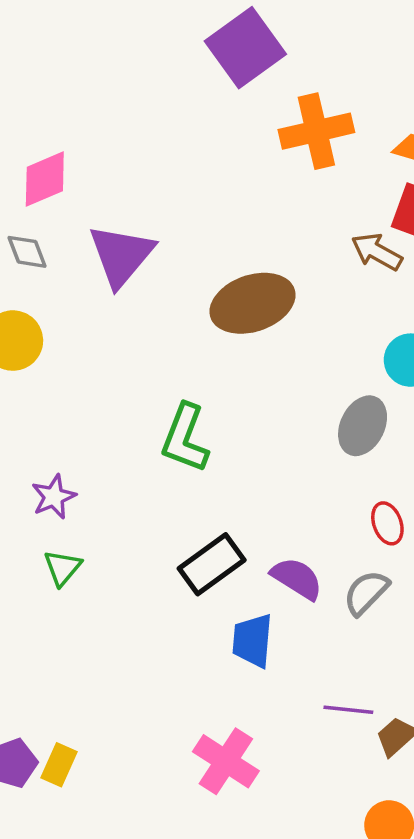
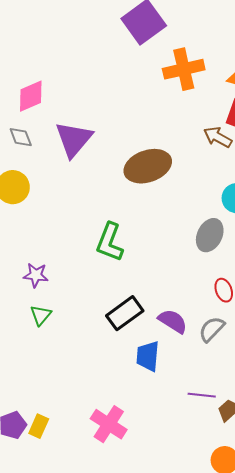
purple star: (54, 497) -> (36, 275), turned 30
pink cross: (226, 761) -> (109, 424), moved

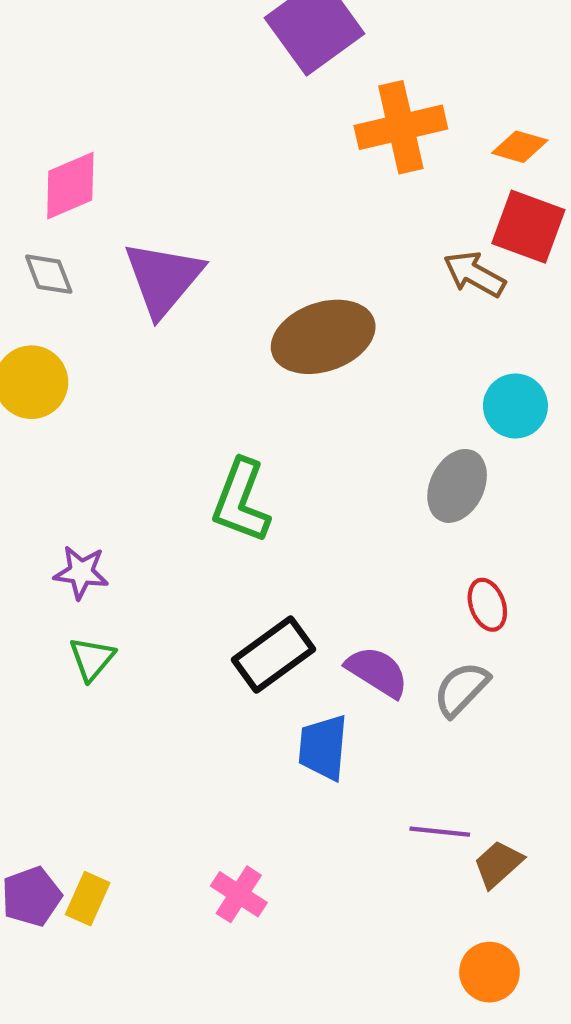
pink cross: (109, 424) -> (239, 894), size x0.7

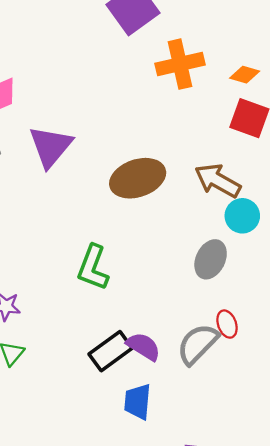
brown arrow: (474, 274) -> (218, 181), moved, size x1.4
purple semicircle: (377, 672) -> (143, 346), moved
gray semicircle: (461, 689) -> (198, 344), moved, size x1.4

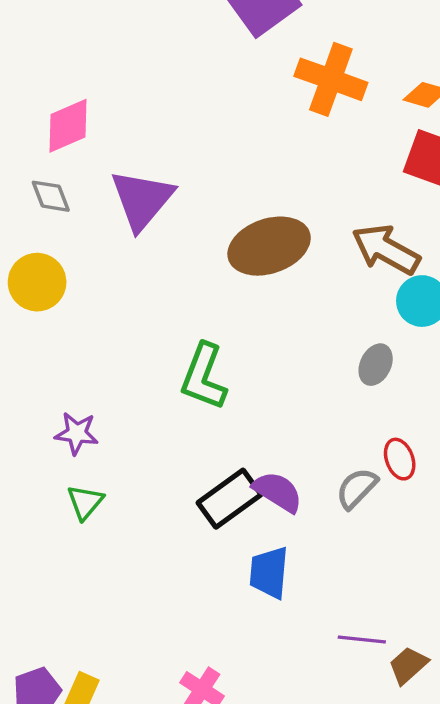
orange cross: (180, 64) -> (331, 79), turned 33
gray ellipse: (211, 259) -> (376, 365), size x0.7
gray semicircle: (198, 344) -> (357, 488), size x0.7

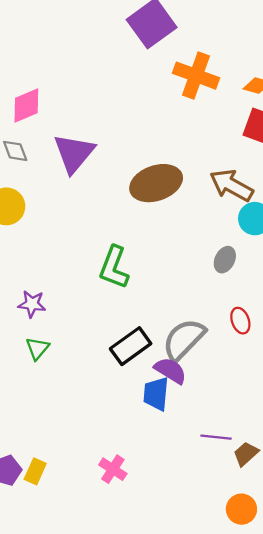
gray semicircle: (357, 488) -> (184, 339), moved, size x1.6
purple semicircle: (278, 492) -> (170, 371), moved

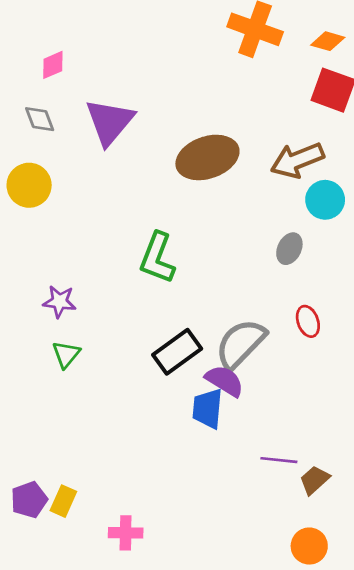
pink diamond: (26, 105) -> (53, 65), size x0.7
brown arrow: (231, 185) -> (297, 160), turned -51
pink cross: (113, 469) -> (126, 533), moved, turned -32

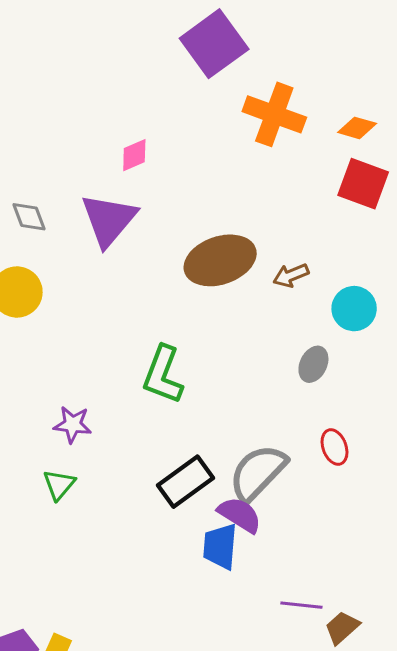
pink diamond: (53, 65) -> (134, 155), moved
brown arrow: (297, 160) -> (291, 275), moved, size x0.6
purple star: (59, 302) -> (73, 424), moved

